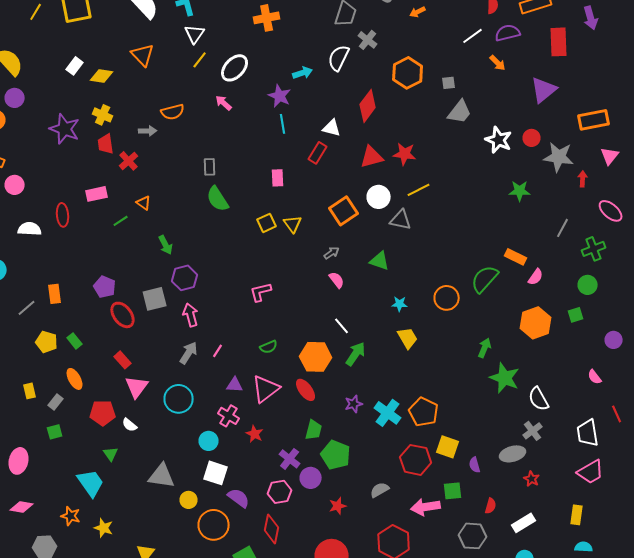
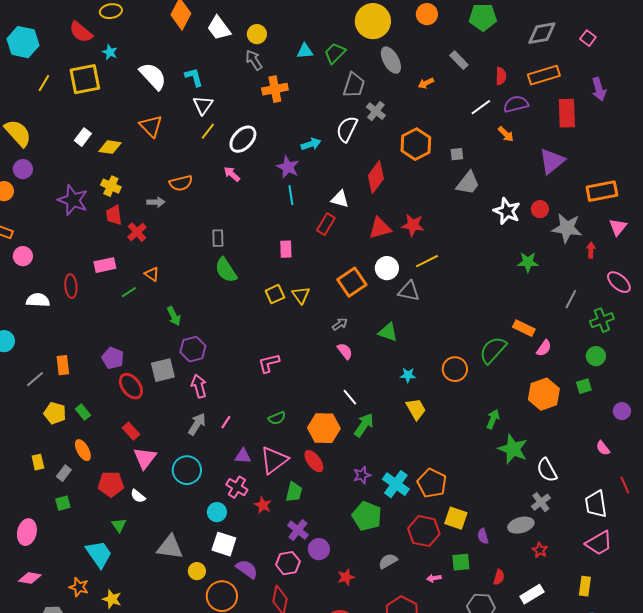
green trapezoid: (314, 430) -> (294, 492), moved
green pentagon: (336, 455) -> (367, 516), moved
pink arrow: (426, 507) -> (434, 578), size x0.5

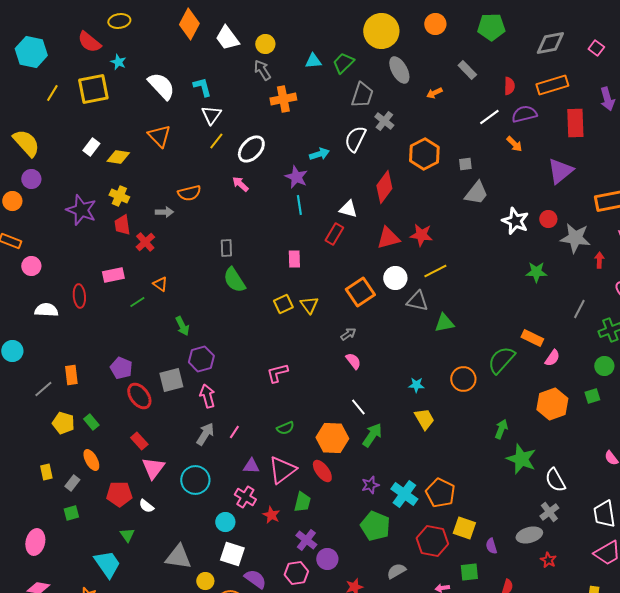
green triangle: (388, 332) -> (444, 323), moved, turned -30

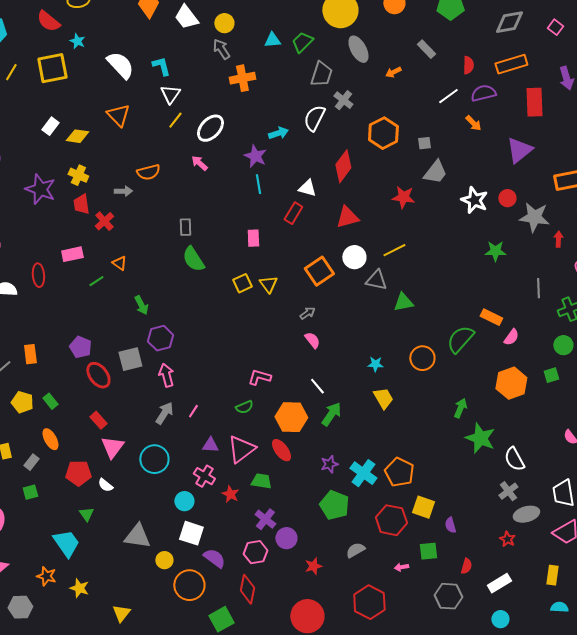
red star: (421, 235) -> (403, 197), moved
gray line: (579, 309) -> (538, 288), turned -30
pink L-shape: (277, 373) -> (259, 377), moved, turned 30
green trapezoid: (302, 502) -> (261, 481), turned -95
gray ellipse: (529, 535) -> (526, 514), moved

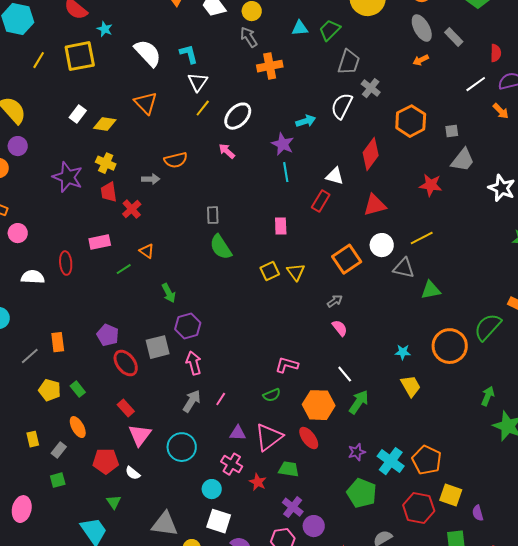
gray ellipse: (358, 49) -> (422, 28), moved
orange circle: (422, 358) -> (450, 346), size x1.4

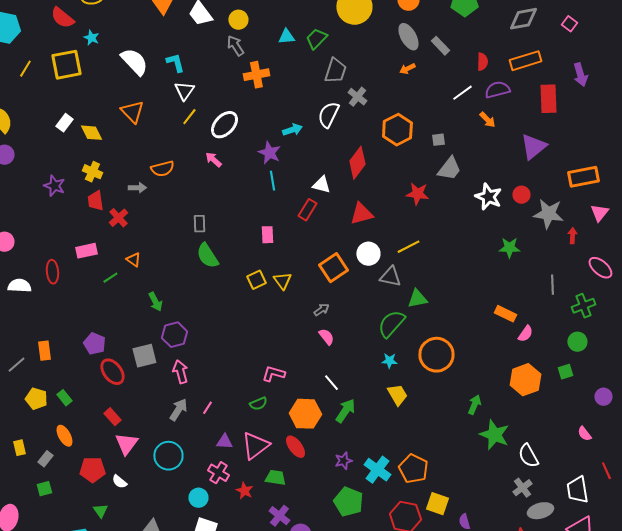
yellow diamond: (105, 124) -> (91, 133), turned 55
purple star: (68, 177) -> (54, 186), size x0.7
green semicircle: (488, 327) -> (391, 324), moved

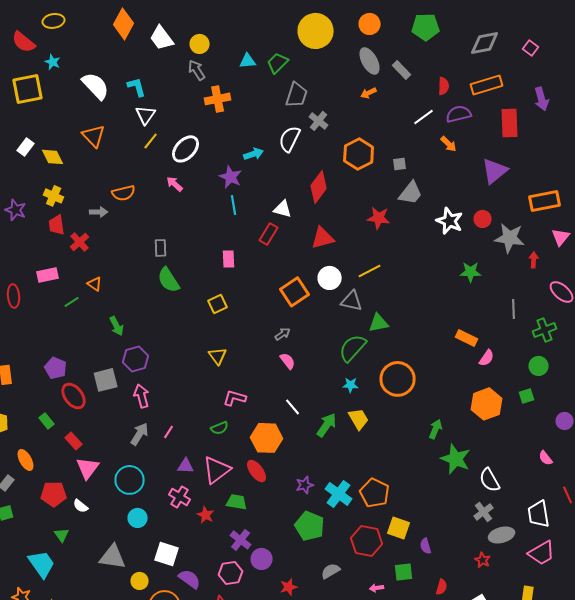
yellow triangle: (282, 281) -> (218, 356), moved
green rectangle: (64, 398) -> (47, 421), moved
green arrow: (345, 411) -> (327, 425), moved
cyan circle: (198, 498) -> (138, 518), moved

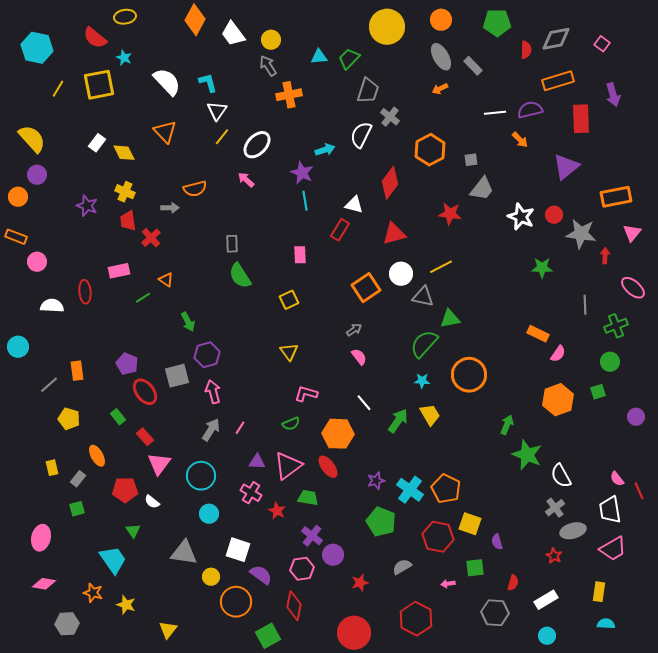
red semicircle: (444, 86) -> (526, 50), moved
white line: (424, 117) -> (495, 113), turned 30
pink semicircle: (546, 458) -> (617, 479), moved

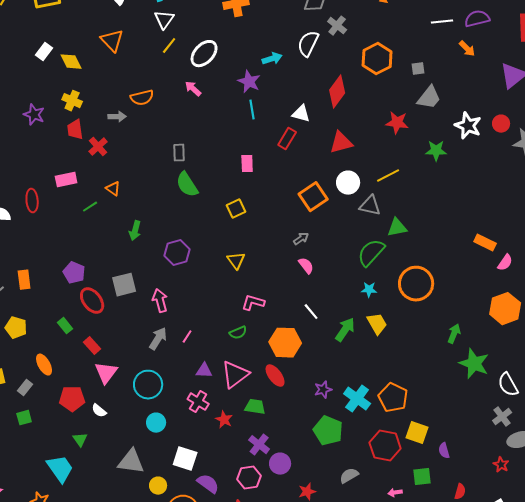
green star: (542, 268) -> (436, 151), moved
green arrow: (188, 322) -> (135, 231), turned 42
purple hexagon: (207, 355) -> (177, 253), moved

